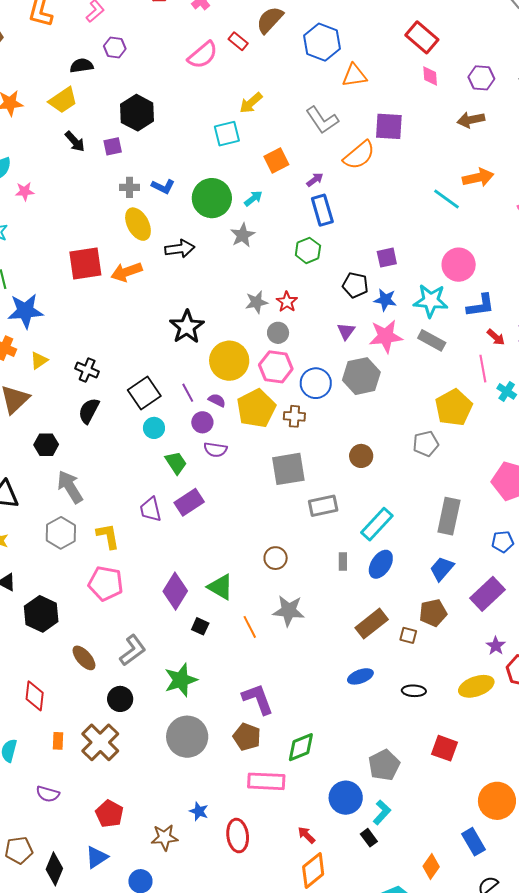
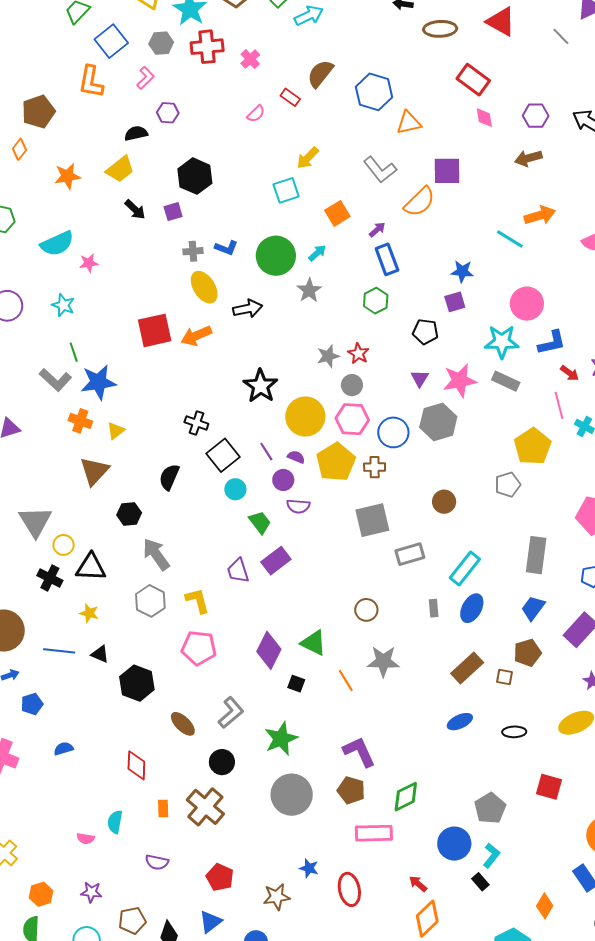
pink semicircle: (203, 55) -> (256, 114), size x0.6
blue star: (385, 300) -> (462, 271), moved
black cross: (87, 370) -> (196, 423), moved

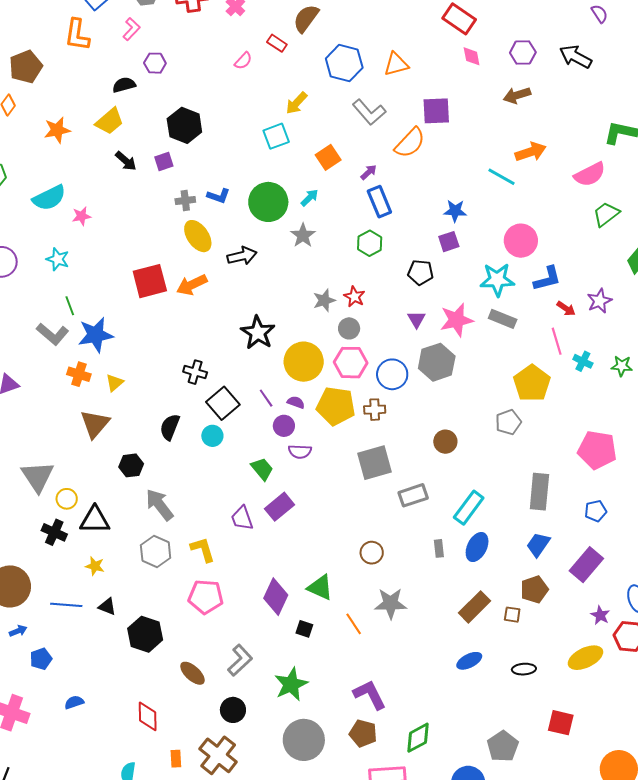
blue hexagon: (374, 92) -> (344, 63), moved
yellow pentagon: (336, 462) -> (336, 406), turned -30
cyan circle: (235, 489) -> (212, 436), moved

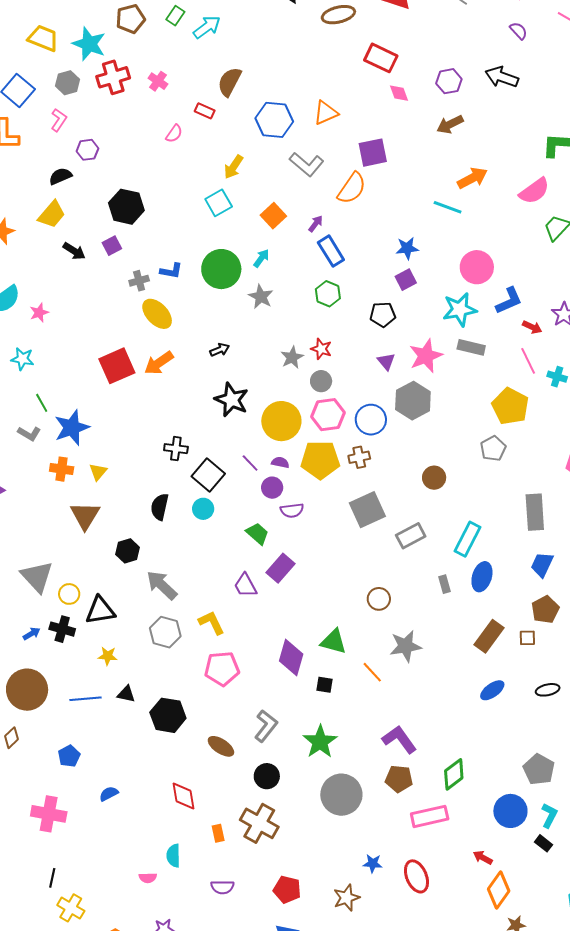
black arrow: (242, 256) -> (220, 350), moved, size x0.7
gray L-shape: (53, 334) -> (29, 434), size x0.7
blue arrow: (18, 631) -> (32, 634), moved

